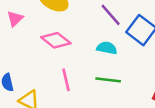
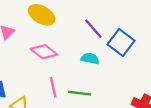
green line: (108, 80) -> (80, 93), moved

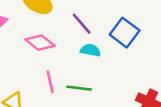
purple line: (93, 29) -> (82, 24), moved

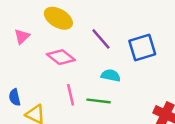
blue square: (125, 33) -> (142, 47), turned 36
cyan semicircle: (90, 50) -> (111, 75), moved

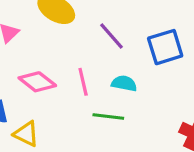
pink diamond: (61, 57) -> (37, 82), moved
pink line: (71, 95) -> (83, 82), moved

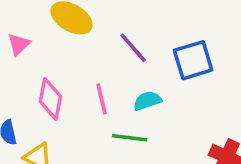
pink diamond: (37, 82) -> (50, 99), turned 63
cyan semicircle: (124, 83) -> (147, 101), turned -30

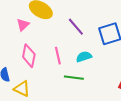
pink triangle: (19, 44) -> (23, 25), moved

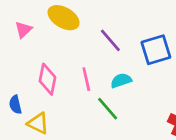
pink triangle: (23, 25) -> (23, 30), moved
green line: (74, 78) -> (108, 109), turned 42

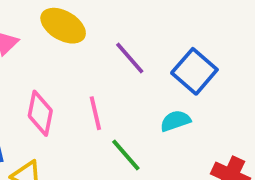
blue square: (156, 50) -> (194, 71), turned -32
cyan semicircle: (121, 81) -> (175, 121), moved

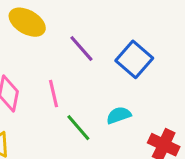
cyan semicircle: (175, 121) -> (119, 115), moved

